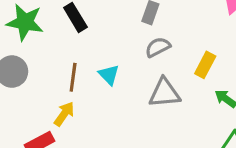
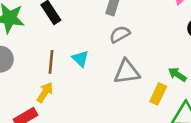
yellow rectangle: (205, 65) -> (158, 94), moved

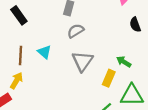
gray triangle: (127, 72) -> (82, 61), turned -45

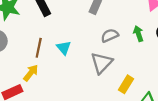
gray semicircle: (76, 31) -> (110, 35), moved
green arrow: (124, 62) -> (138, 34), moved, turned 32

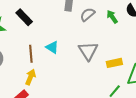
gray semicircle: (110, 35) -> (88, 14), moved
yellow rectangle: (126, 84) -> (114, 63), turned 63

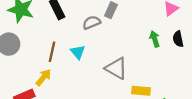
gray semicircle: (88, 14) -> (92, 22), moved
gray triangle: (88, 51) -> (116, 68), turned -45

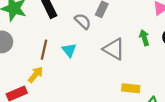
gray semicircle: (92, 22) -> (83, 21), turned 66
gray triangle: (116, 68) -> (114, 49), moved

